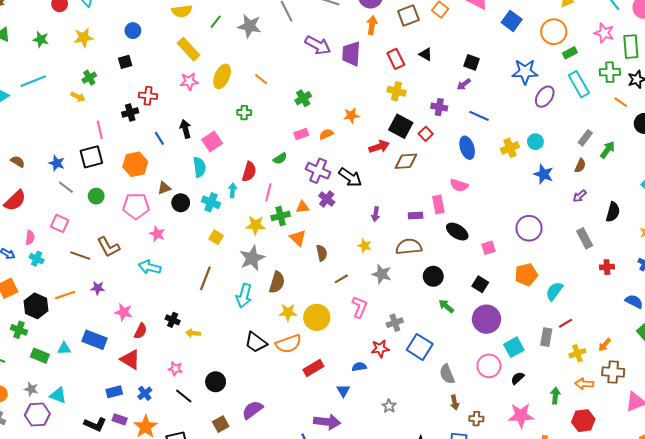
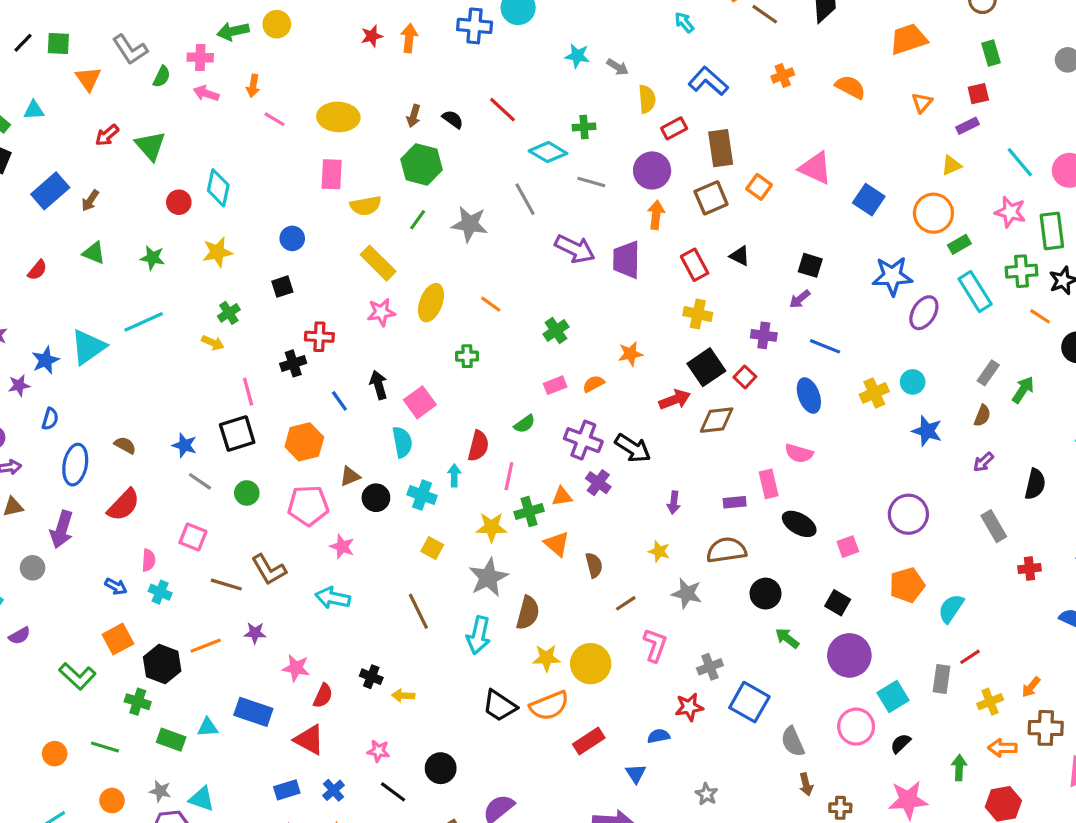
black square: (401, 126) -> (706, 367), turned 30
brown line: (205, 278) -> (418, 611), turned -45

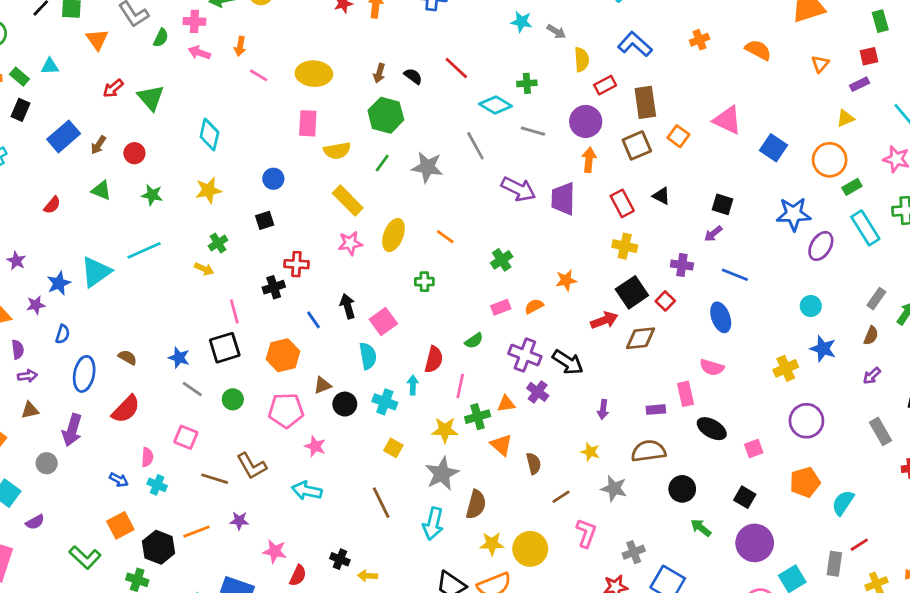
red circle: (179, 202) -> (134, 153), moved
yellow cross: (874, 393) -> (786, 368), moved

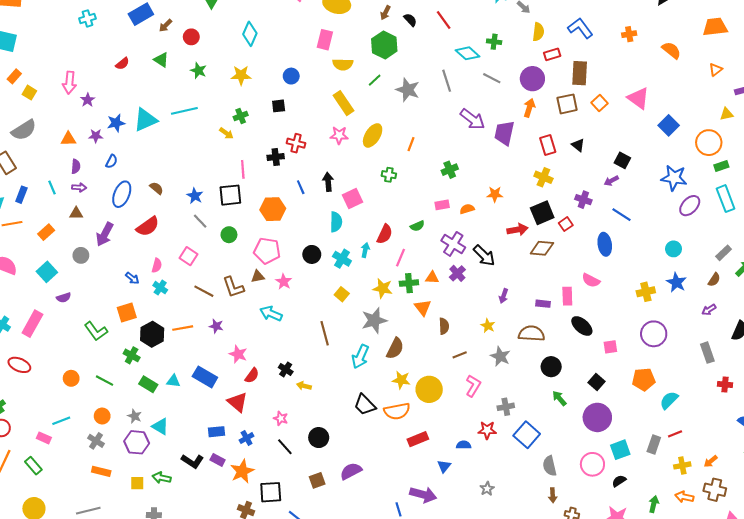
orange line: (445, 237) -> (411, 144), turned 64
brown triangle: (322, 385) -> (258, 276), moved

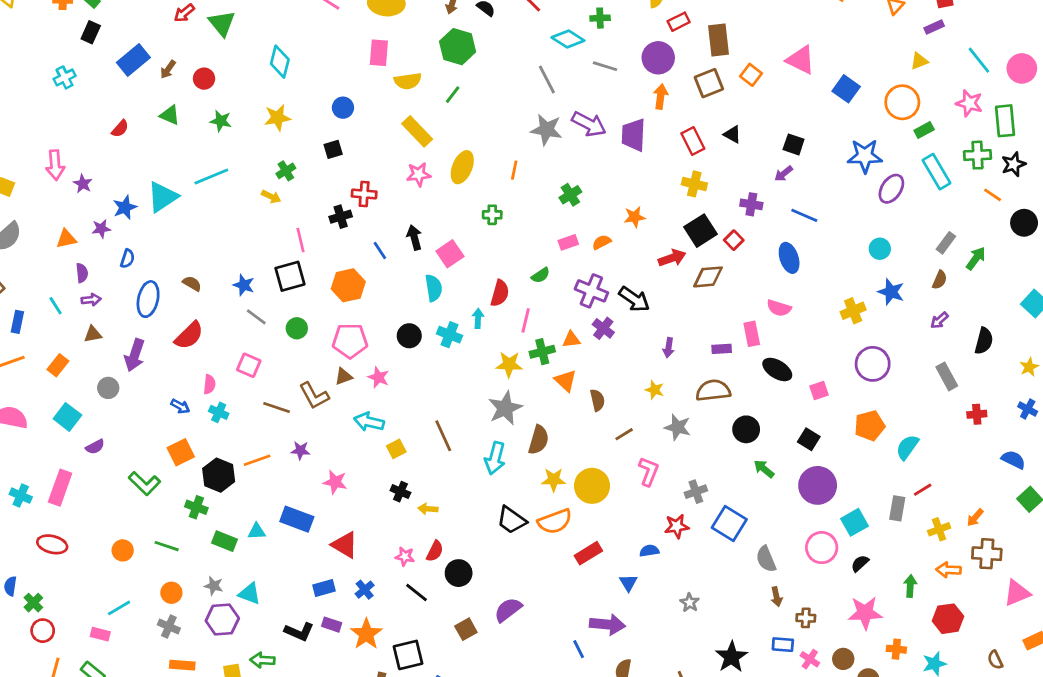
gray star: (408, 90) -> (546, 130), moved
yellow square: (342, 294) -> (396, 449), moved, turned 32
red semicircle: (252, 376) -> (435, 551), moved

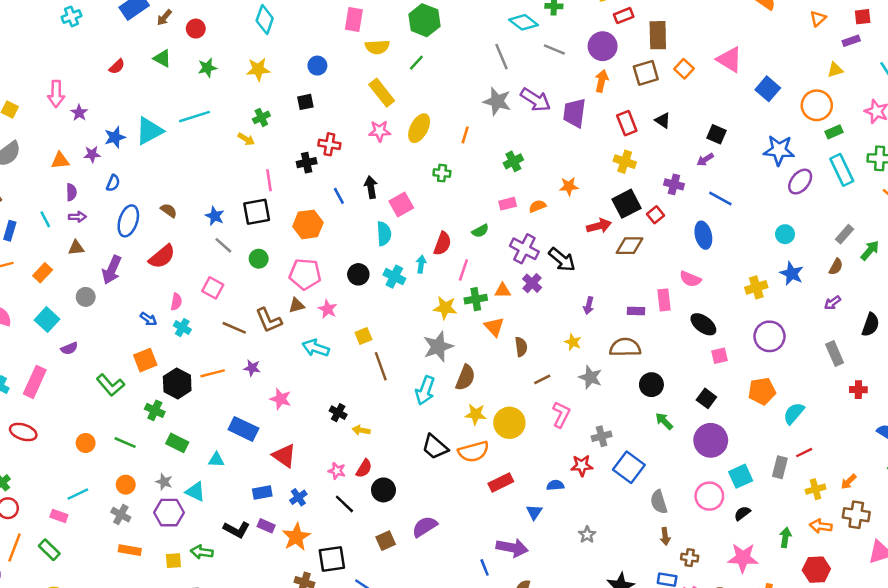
green star: (221, 121) -> (207, 68), turned -30
black ellipse: (777, 369) -> (703, 324), moved
yellow square: (396, 449) -> (363, 336), moved
cyan triangle: (257, 531) -> (216, 460), moved

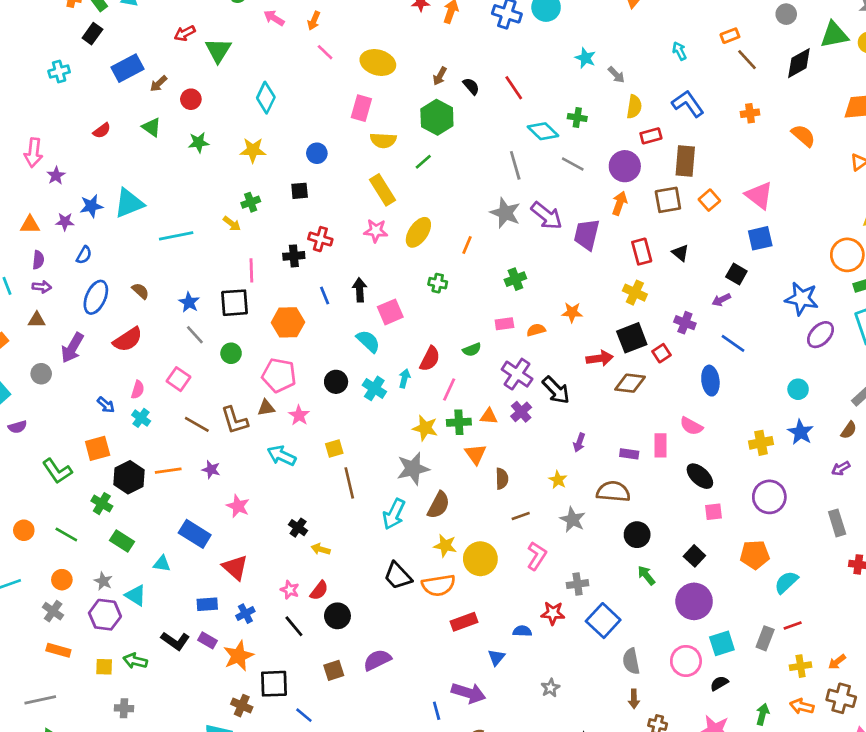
blue square: (768, 89) -> (760, 238), moved, turned 30
cyan line: (194, 117) -> (176, 236), moved
cyan semicircle: (384, 234) -> (368, 341), turned -50

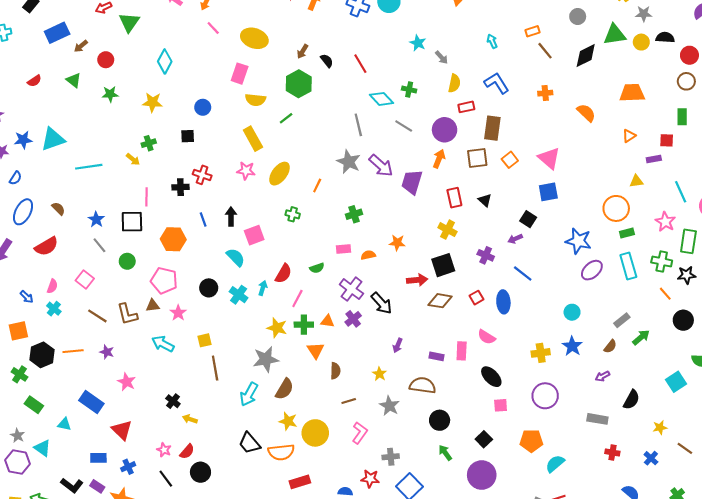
red square: (661, 353) -> (476, 298), moved
gray rectangle: (837, 523) -> (597, 419), turned -66

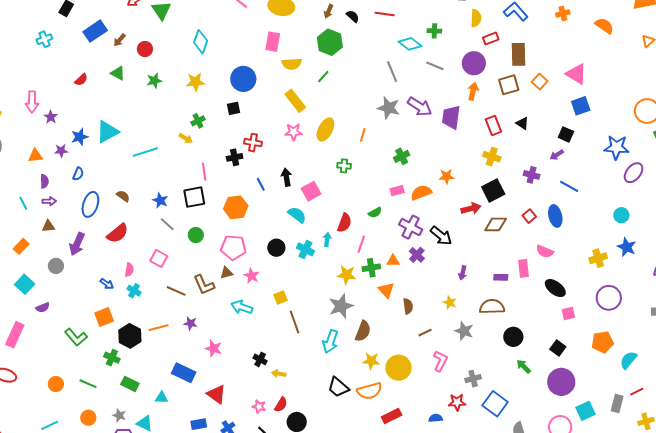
red line: (360, 64) -> (385, 14), turned -42
blue circle: (203, 107) -> (243, 79), size x1.6
orange semicircle: (368, 255) -> (421, 193), size x1.5

